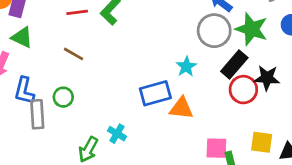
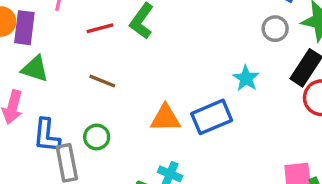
gray circle: (214, 31) -> (275, 29), size x0.6
orange triangle: (181, 108) -> (165, 118), moved

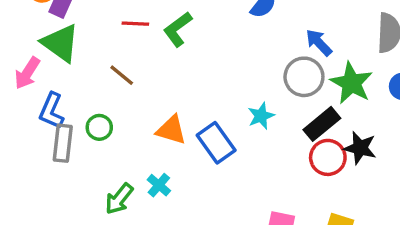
gray circle: (275, 29) -> (304, 77), size x1.5
green triangle: (35, 69) -> (60, 43), size x1.4
blue rectangle: (212, 117) -> (216, 143), turned 60

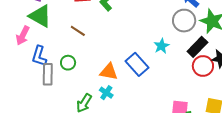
orange triangle: (171, 130) -> (109, 72), moved

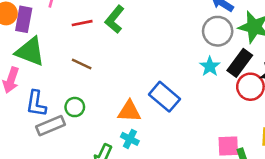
cyan star: (161, 46) -> (210, 66), moved
gray rectangle: (48, 74) -> (51, 126), turned 75

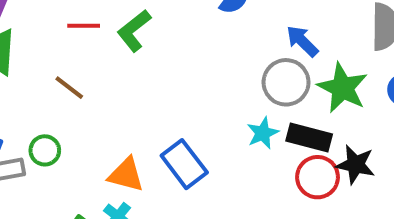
black rectangle: (240, 63) -> (309, 138), turned 56

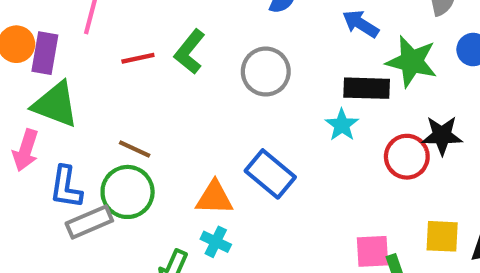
gray circle: (286, 82) -> (266, 72), moved
brown line: (69, 88) -> (135, 149), moved
black rectangle: (309, 138) -> (367, 88), moved
green circle: (45, 150) -> (128, 192), size x1.6

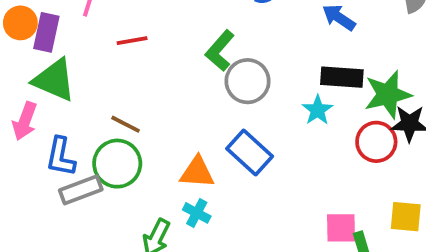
green L-shape: (190, 52) -> (220, 51), moved
green star: (412, 62) -> (388, 94), moved, turned -30
gray circle: (266, 72) -> (248, 81), moved

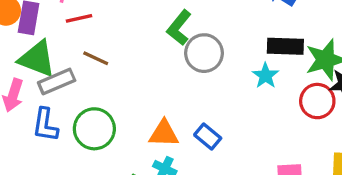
red line: (132, 41) -> (79, 18), moved
brown line: (126, 124) -> (96, 58), moved
blue rectangle: (250, 152) -> (208, 136), moved, size x0.7
gray rectangle: (81, 190) -> (57, 82), moved

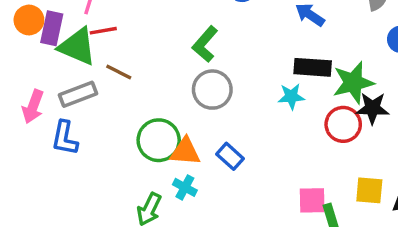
gray circle: (204, 53) -> (212, 90), moved
green triangle: (37, 59) -> (77, 47), moved
cyan star: (266, 76) -> (291, 96), turned 30
green circle: (94, 129) -> (159, 140), moved

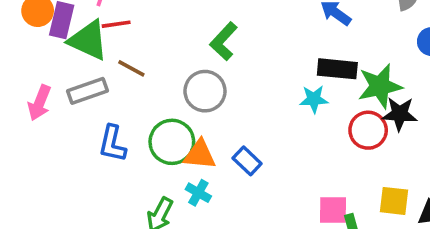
gray circle: (212, 90) -> (205, 91), moved
blue L-shape: (65, 138) -> (112, 144), moved

